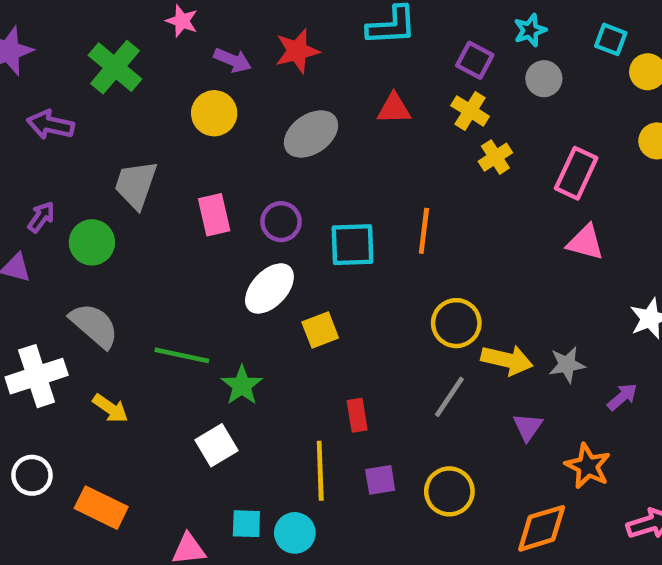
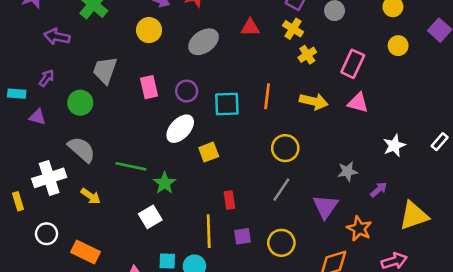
purple arrow: (41, 217) -> (47, 78), moved
yellow arrow: (507, 360) -> (314, 101), moved
purple triangle: (528, 427) -> (325, 207), size x1.5

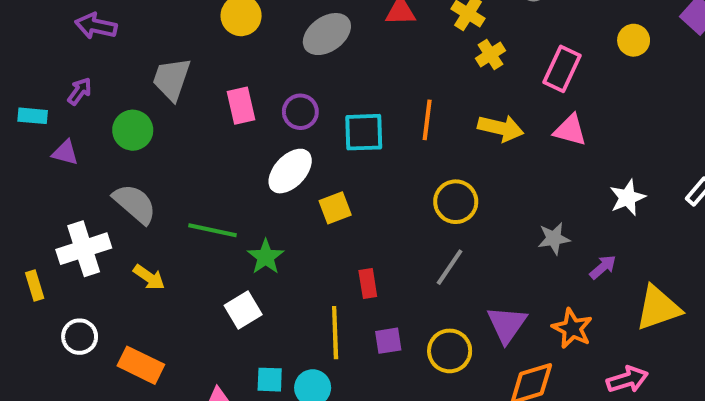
purple triangle: (325, 207) -> (507, 324), moved

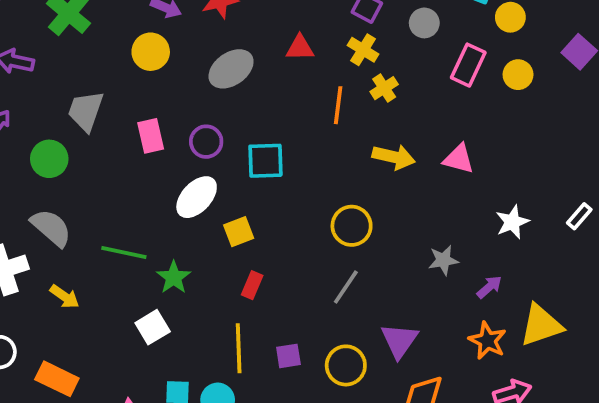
pink rectangle: (562, 69) -> (468, 65), moved
orange line: (427, 120) -> (338, 105), moved
red rectangle: (368, 283) -> (252, 285), moved, turned 32
orange star: (572, 328) -> (487, 341), moved

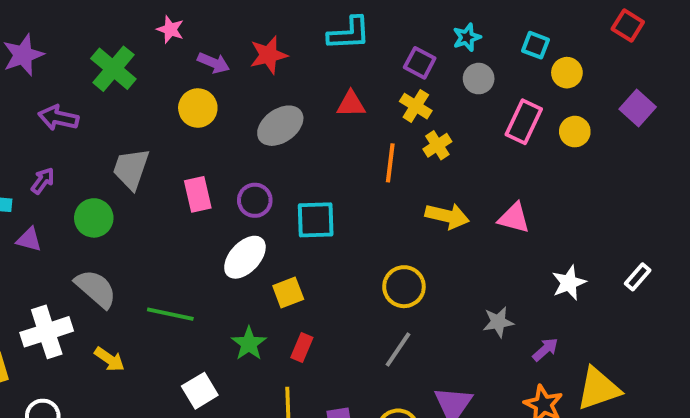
green star: (174, 277) -> (249, 344), moved

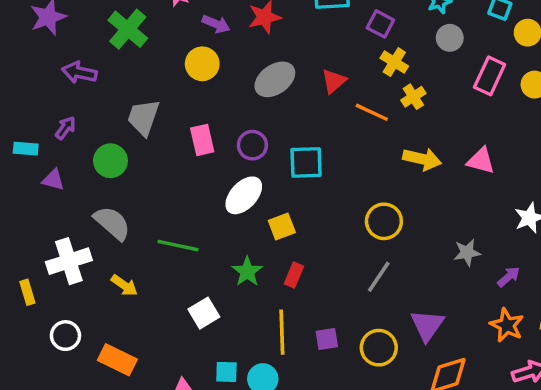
purple square: (420, 63) -> (380, 24), moved
red triangle: (351, 104) -> (334, 81), moved, turned -40
orange line: (390, 163) -> (372, 112), turned -72

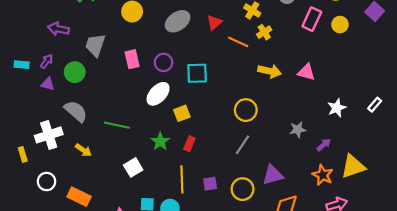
purple arrow: (79, 72) -> (58, 29), moved
purple arrow: (65, 128) -> (47, 61), moved
purple triangle: (53, 180) -> (48, 84), moved
purple triangle: (427, 325) -> (273, 175), turned 40

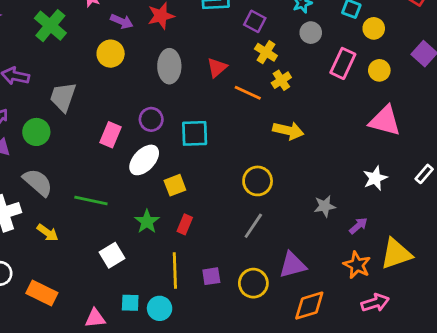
gray ellipse: (178, 21) -> (169, 66), turned -55
pink rectangle: (132, 59) -> (111, 135), moved, turned 36
pink triangle: (306, 72) -> (385, 121), moved, size x1.4

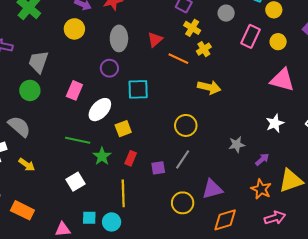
purple circle: (151, 119) -> (109, 68), moved
green circle: (36, 132) -> (30, 90), moved
green line: (91, 201) -> (78, 140), moved
purple square: (211, 276) -> (158, 168), moved

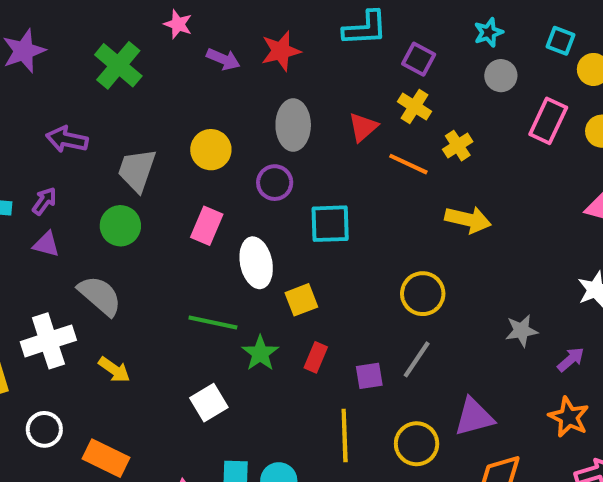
yellow cross: (192, 28) -> (414, 106), moved
yellow circle: (74, 29) -> (211, 150), moved
white ellipse: (100, 110) -> (256, 263), turned -55
yellow line: (123, 193) -> (345, 436), moved

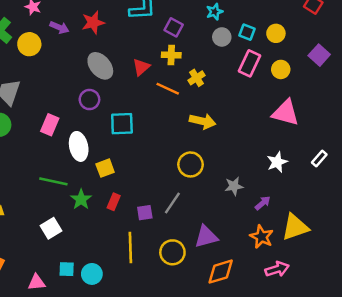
cyan square: (561, 41) -> (247, 32), moved
yellow cross: (414, 106) -> (171, 55), turned -30
gray ellipse: (293, 125) -> (100, 66), turned -40
yellow circle: (211, 150) -> (29, 44), moved
yellow circle: (423, 294) -> (191, 164), moved

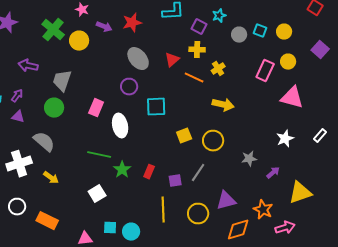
cyan star: (215, 12) -> (219, 16), moved
pink rectangle: (249, 63) -> (265, 71), moved
yellow square: (105, 168) -> (184, 136), moved
orange star: (261, 237) -> (263, 210), moved

